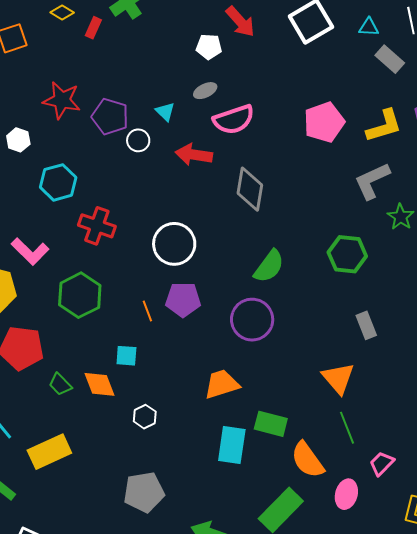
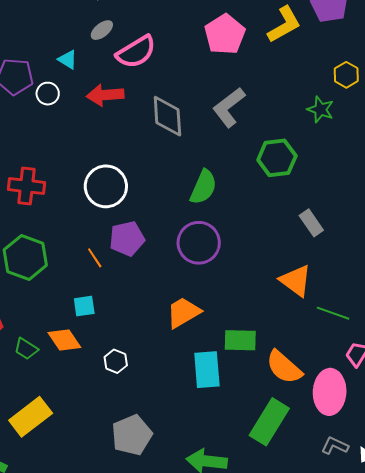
gray L-shape: (372, 181) -> (229, 107), moved
green line: (347, 428) -> (333, 313), moved, turned -36
pink ellipse: (346, 494) -> (330, 392), size x1.5

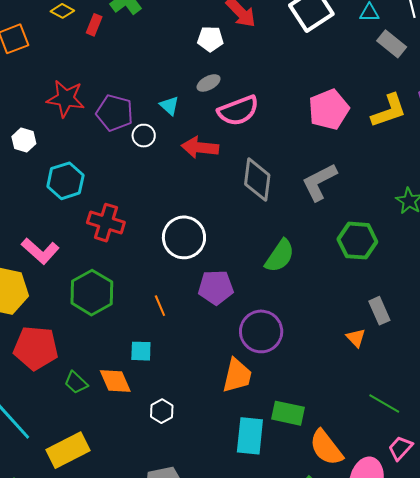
purple pentagon: (127, 239) -> (216, 287), moved
purple circle: (199, 243) -> (261, 331), moved
orange triangle: (296, 281) -> (356, 338), moved, size x0.6
orange trapezoid: (183, 313) -> (237, 376), turned 123

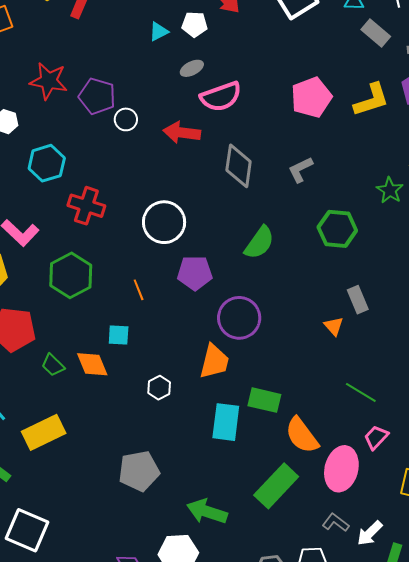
cyan triangle: (169, 106) -> (159, 31), moved, turned 50
gray L-shape: (319, 182) -> (300, 170), size x0.7
white hexagon: (162, 411) -> (159, 388), moved

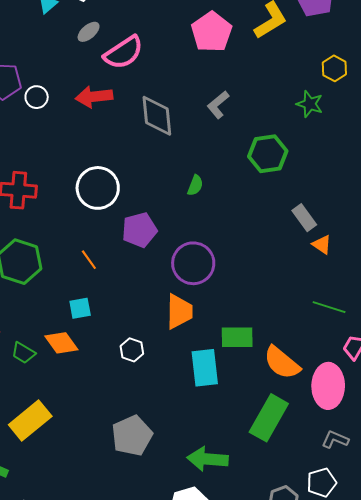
green semicircle: (259, 243) -> (195, 185), size x0.6
orange triangle: (334, 326) -> (322, 245), moved

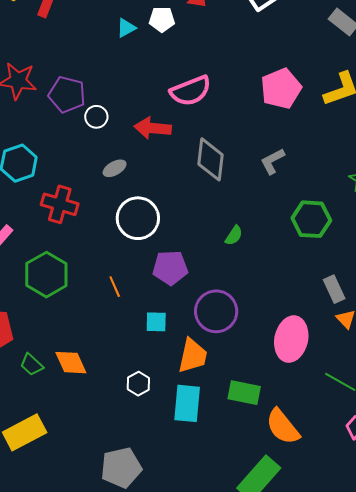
gray ellipse: (89, 32) -> (115, 168), moved
cyan square: (80, 308) -> (156, 322), moved
cyan rectangle: (205, 368) -> (187, 403), moved
pink ellipse: (328, 386) -> (291, 339), moved

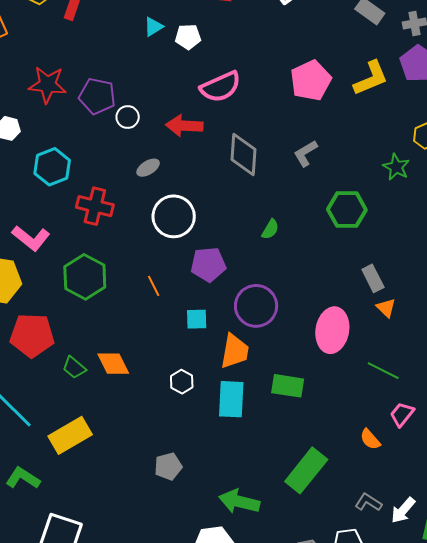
white pentagon: (162, 19) -> (188, 37), moved
orange semicircle: (283, 427) -> (370, 439), moved, size x0.6
gray pentagon: (121, 468) -> (168, 466), size x0.7

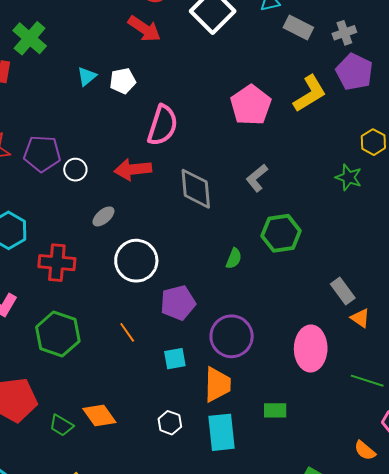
pink semicircle: (221, 87) -> (163, 125), turned -39
green hexagon: (347, 210) -> (281, 233), moved
green rectangle: (288, 386) -> (275, 410), size x0.7

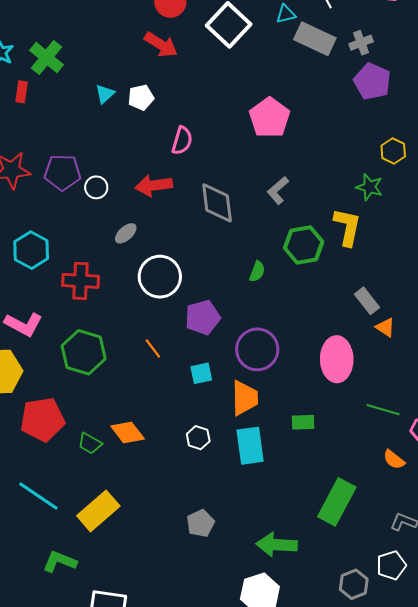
gray rectangle: (298, 28) -> (315, 39), size x1.4
yellow L-shape: (310, 94) -> (347, 227), moved, turned -45
pink semicircle: (163, 125) -> (182, 141), size x0.7
green line: (367, 381) -> (383, 410), moved

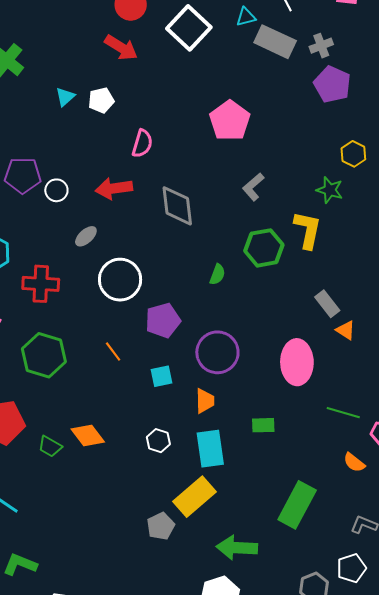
gray L-shape: (278, 190) -> (253, 187), moved
orange trapezoid: (245, 398) -> (205, 401), size x0.7
yellow rectangle: (98, 511) -> (195, 497), moved

